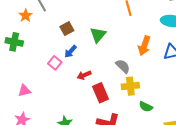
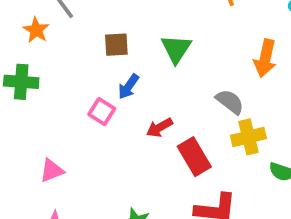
brown square: (67, 29) -> (116, 45), turned 32

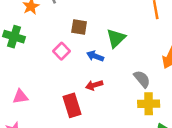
blue arrow: (129, 87) -> (95, 56), moved, turned 63
pink square: (102, 112) -> (62, 51), moved
red rectangle: (194, 157) -> (72, 105), moved

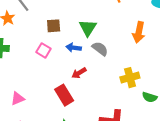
gray semicircle: (142, 79) -> (100, 49), moved

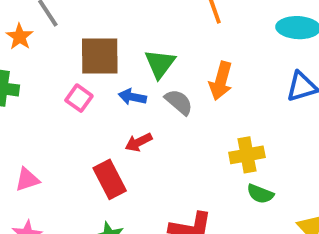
brown square: (54, 26) -> (100, 56), size x1.6
orange arrow: (139, 32) -> (221, 81), moved
yellow cross: (130, 78) -> (247, 155), moved

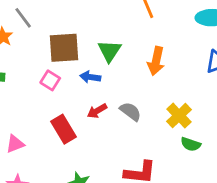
gray semicircle: (179, 102) -> (130, 111), moved
yellow cross: (247, 155) -> (179, 116), turned -30
red rectangle: (110, 179) -> (64, 129), moved

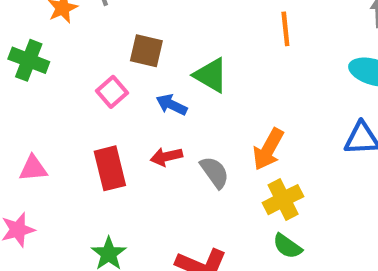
brown square: (64, 48) -> (146, 51), size x0.7
green triangle: (109, 51) -> (211, 75), turned -50
orange arrow: (156, 61) -> (268, 149), moved

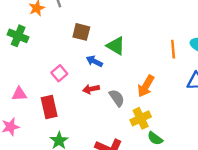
orange line: (285, 29) -> (173, 49), moved
pink square: (112, 92) -> (59, 73), moved
red rectangle: (110, 168) -> (49, 107), moved
yellow cross: (283, 200) -> (141, 118), moved

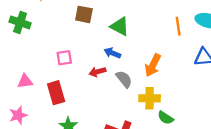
blue arrow: (94, 61) -> (112, 53), moved
pink square: (59, 73) -> (64, 58), turned 35
yellow cross: (141, 118) -> (150, 98), turned 30

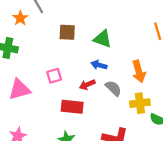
orange arrow: (153, 65) -> (139, 71), turned -35
pink triangle: (25, 81) -> (20, 89), moved, size x1.5
red rectangle: (56, 93) -> (72, 107), moved, turned -60

